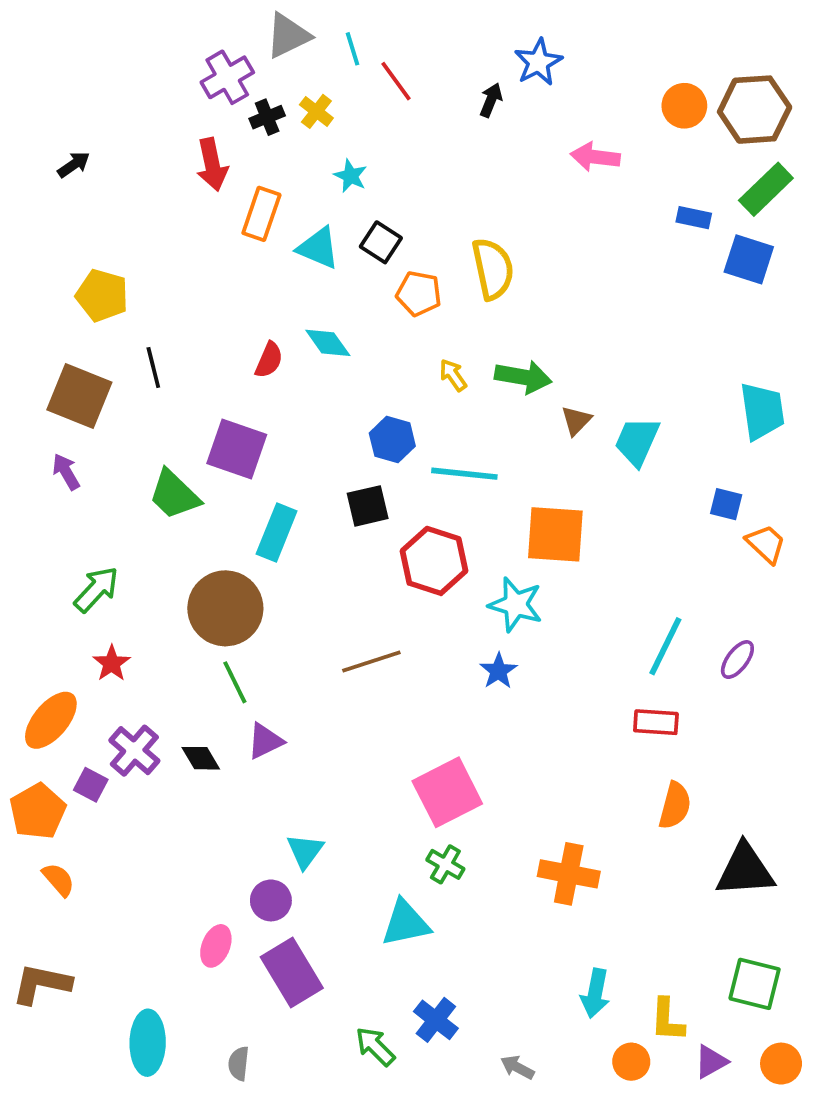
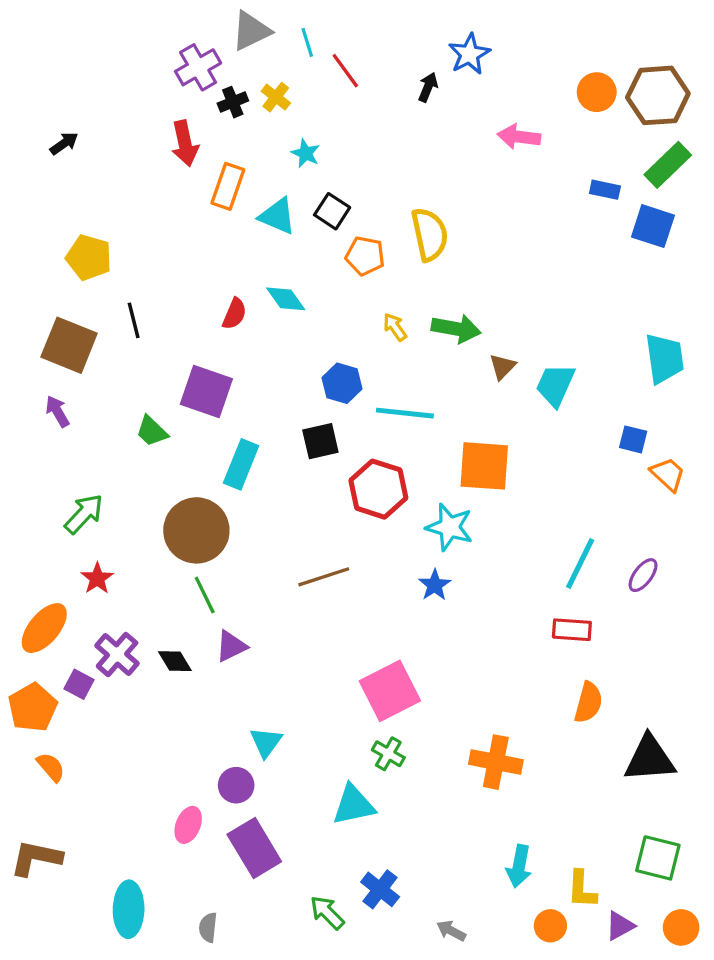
green trapezoid: (174, 495) -> (152, 431), size x0.7

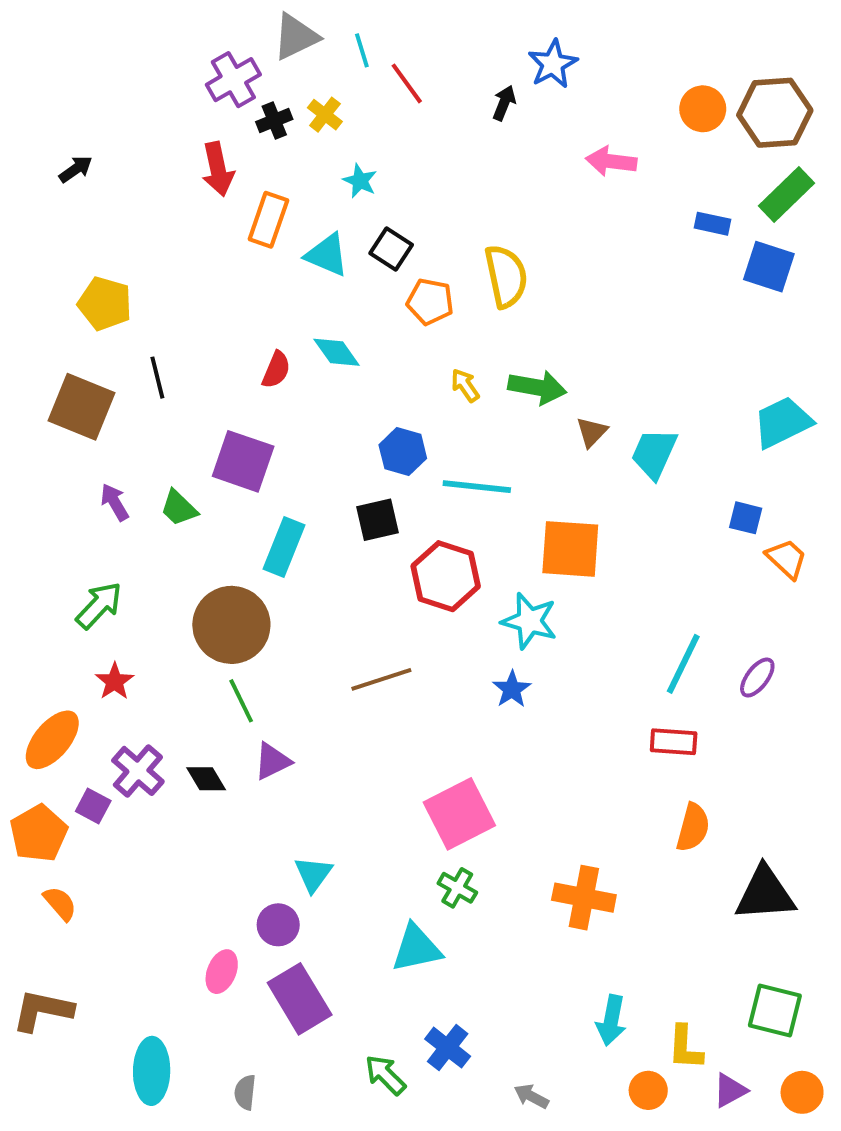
cyan trapezoid: (665, 358) -> (783, 422), turned -108
purple arrow: (57, 411) -> (115, 502), moved

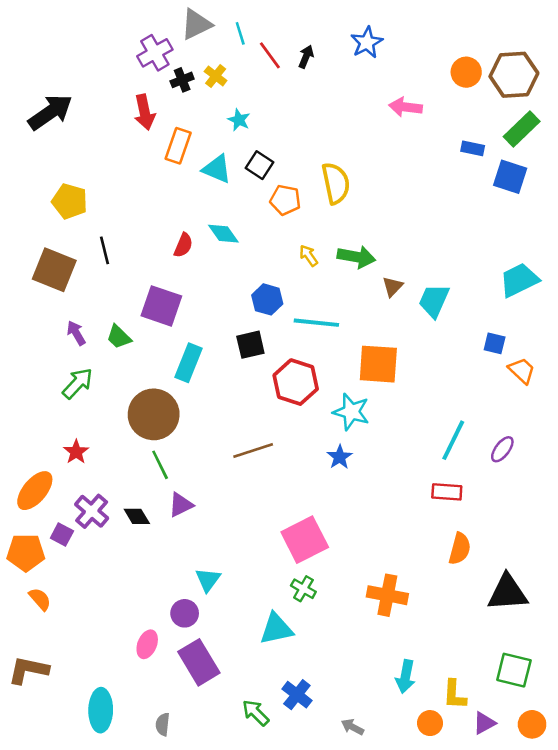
black arrow: (504, 103) -> (306, 57), moved
black arrow: (76, 169) -> (50, 112), size x2.0
green arrow: (99, 605) -> (77, 383), moved
orange pentagon: (39, 833) -> (26, 553), turned 30

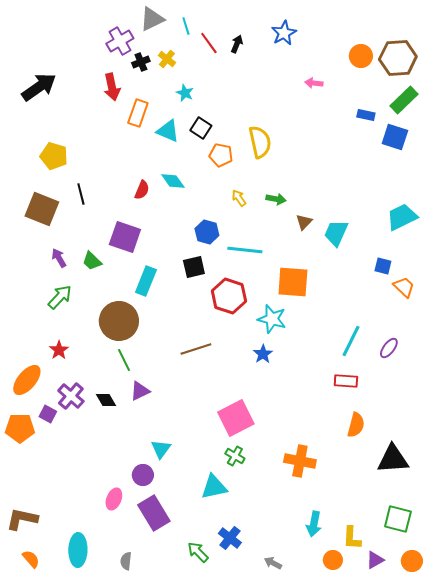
pink arrow: (405, 107) -> (314, 83), size x0.7
green arrow: (356, 257) -> (276, 199), size x0.7
orange semicircle: (40, 599) -> (31, 559), moved

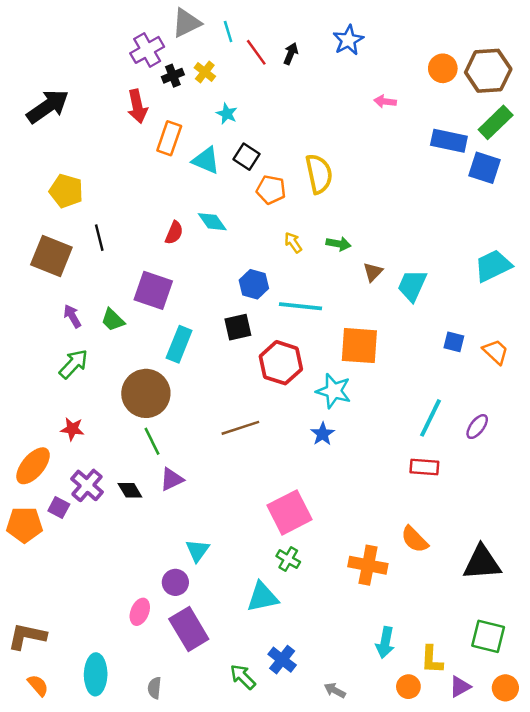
blue rectangle: (366, 115) -> (449, 141), size x1.6
blue square: (383, 266) -> (454, 342), moved
red star: (59, 350) -> (72, 429), turned -30
orange semicircle: (356, 425) -> (415, 539), moved, turned 120

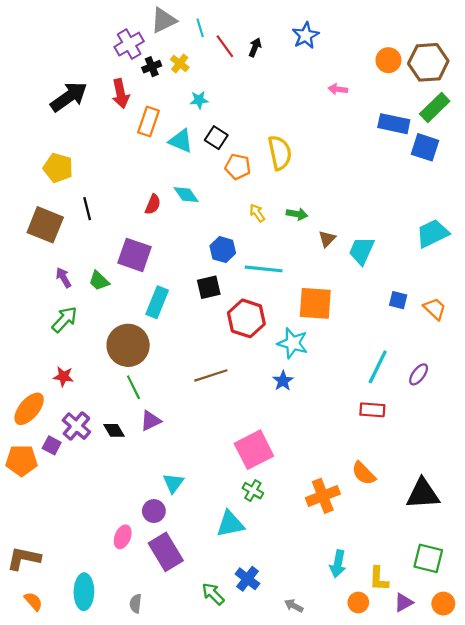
black arrow: (48, 106) -> (69, 97), moved
cyan star: (227, 114) -> (199, 100), turned -30
orange cross: (368, 565) -> (323, 496), turned -32

